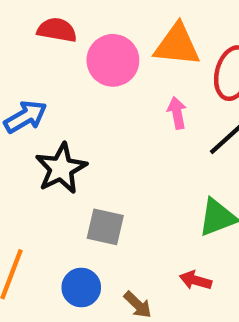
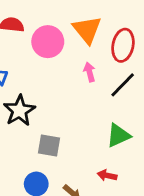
orange triangle: (177, 45) -> (87, 30), turned 48

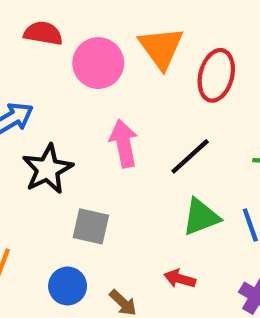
pink arrow: (89, 72) -> (124, 143), moved, size x1.5
black line: (123, 85) -> (190, 156), moved

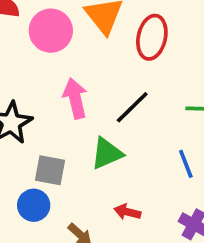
green triangle: (201, 217) -> (107, 153), moved
blue circle: (68, 286) -> (34, 205), moved

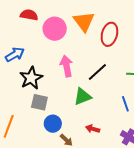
gray square: (50, 170) -> (39, 102), moved
blue circle: (34, 205) -> (53, 124), moved

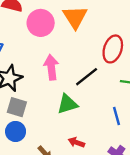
red ellipse: (109, 34) -> (113, 49), moved
blue circle: (53, 124) -> (16, 131), moved

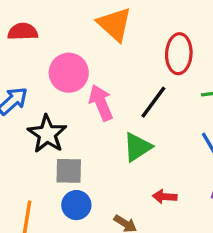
pink circle: (41, 23) -> (69, 73), moved

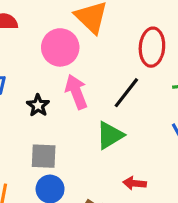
pink circle: (69, 73) -> (60, 47), moved
black star: (47, 134) -> (38, 105), moved, size x0.6

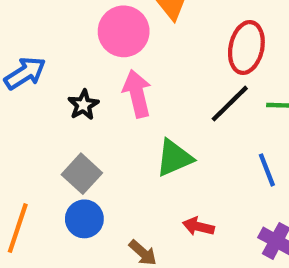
black line: (126, 93) -> (230, 104), moved
gray square: (44, 156) -> (82, 174), turned 32

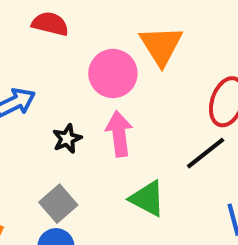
green triangle: (174, 158) -> (147, 198), turned 45

